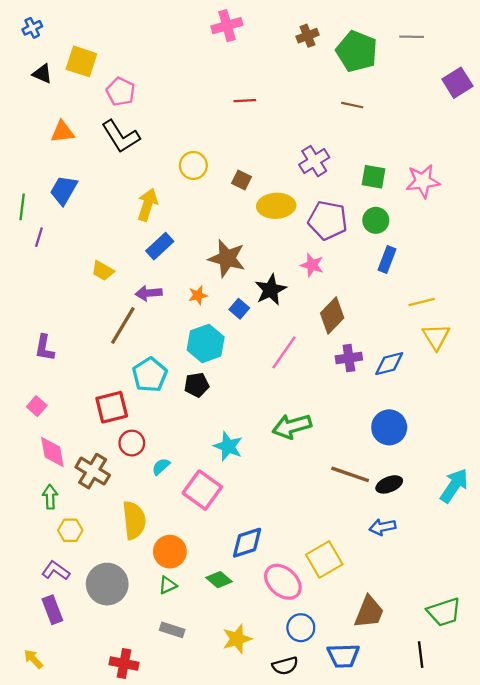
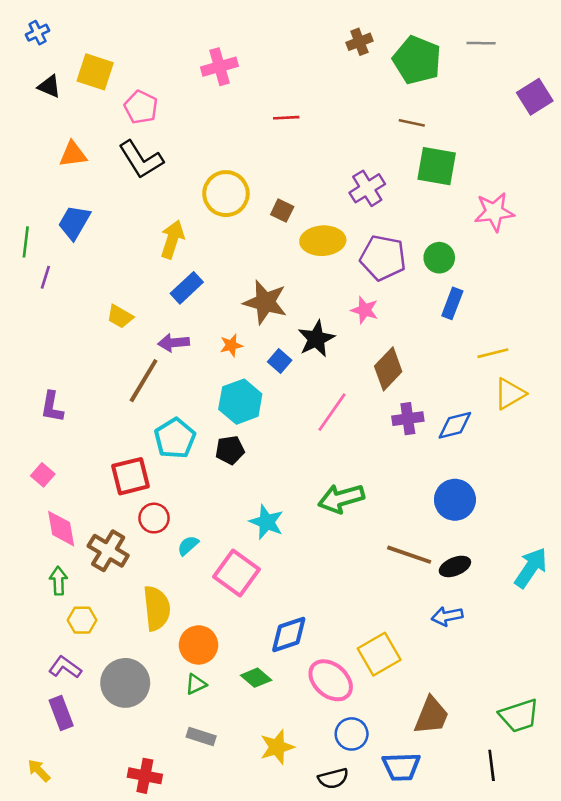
pink cross: (227, 26) -> (219, 67), moved
yellow circle: (193, 166) -> (226, 194), size x1.4
green square: (374, 177) -> (437, 166), moved, size x1.4
yellow triangle: (436, 337) -> (510, 394), turned 32

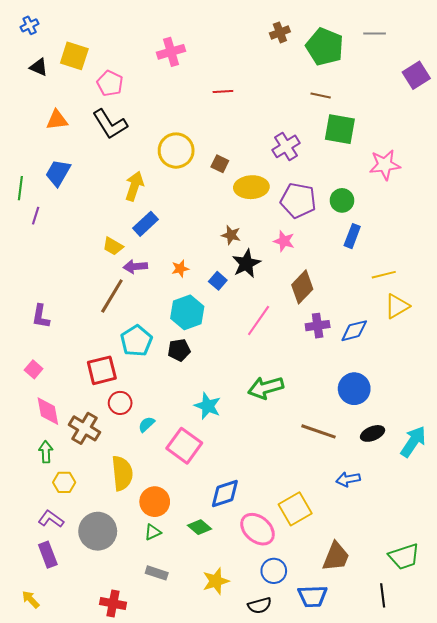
brown star: (265, 302) -> (231, 235), moved, size x0.6
yellow trapezoid: (120, 317) -> (113, 246), moved
black ellipse: (455, 566) -> (373, 433), moved

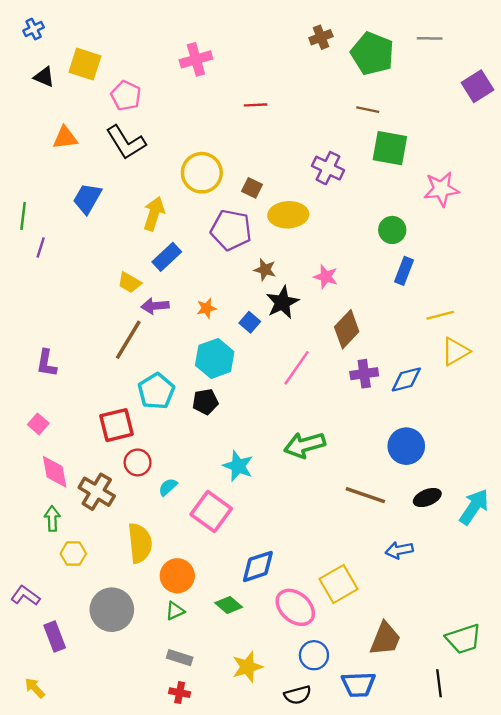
purple cross: (286, 146) -> (328, 168), turned -32
blue trapezoid: (58, 173) -> (87, 198), moved
purple pentagon: (298, 200) -> (231, 230), moved
purple L-shape: (51, 519) -> (25, 596), moved
red cross: (113, 603) -> (180, 693), moved, size x0.7

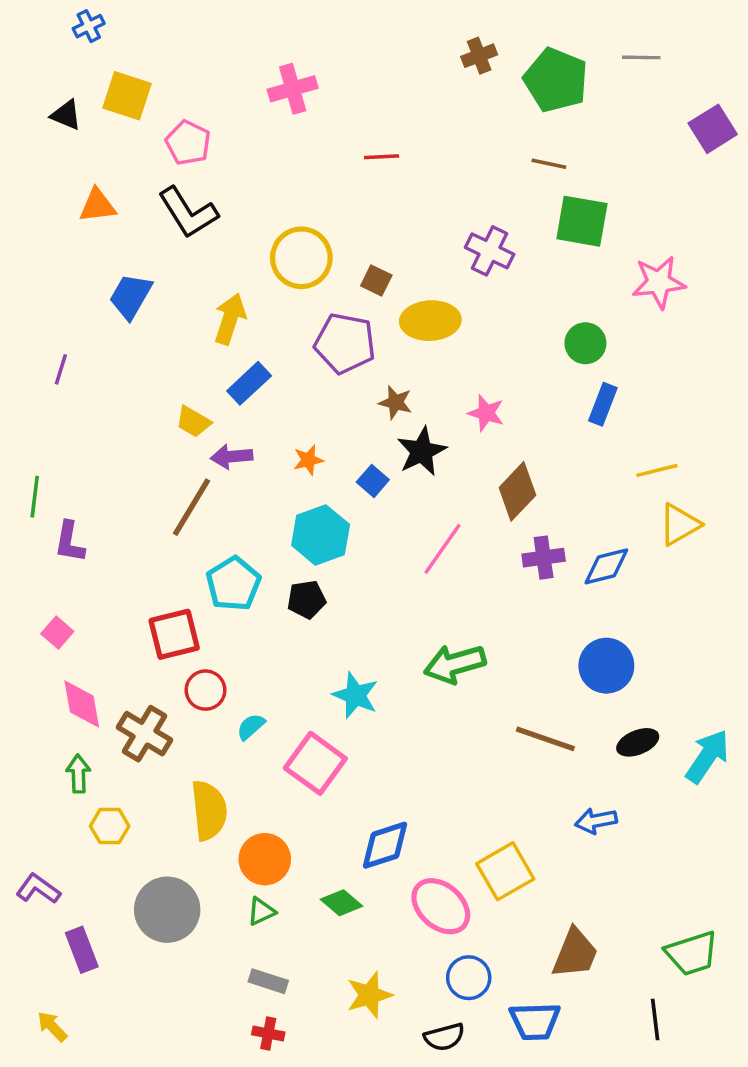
blue cross: (34, 29) -> (89, 26), moved
green line: (23, 216) -> (35, 497), moved

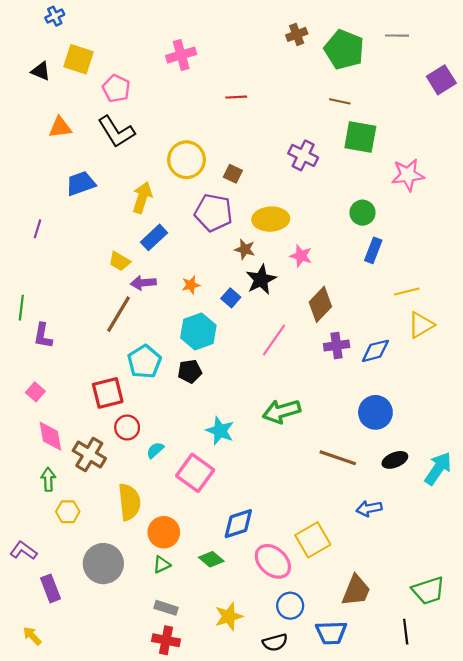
blue trapezoid: (131, 296) -> (81, 183), turned 40
yellow ellipse: (430, 321) -> (271, 219), moved
red cross: (268, 1033) -> (166, 640), size x1.4

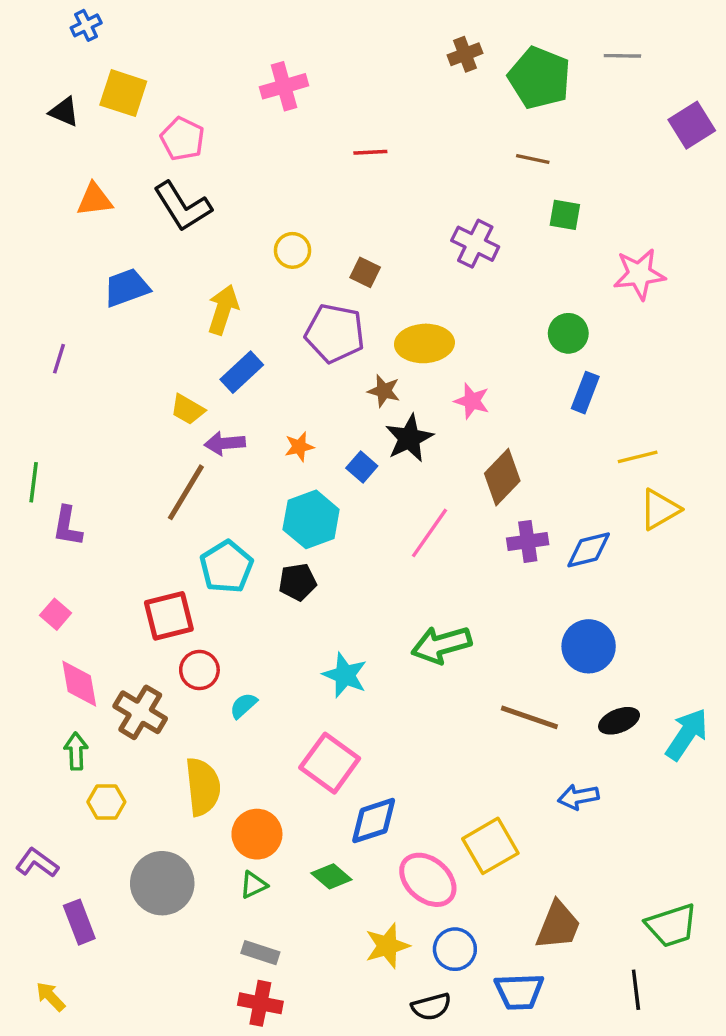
green square: (360, 137) -> (565, 215), size x0.6
yellow circle: (186, 160) -> (292, 250), size x0.6
pink square: (195, 473) -> (330, 763), moved
yellow star: (229, 616) -> (387, 946), moved

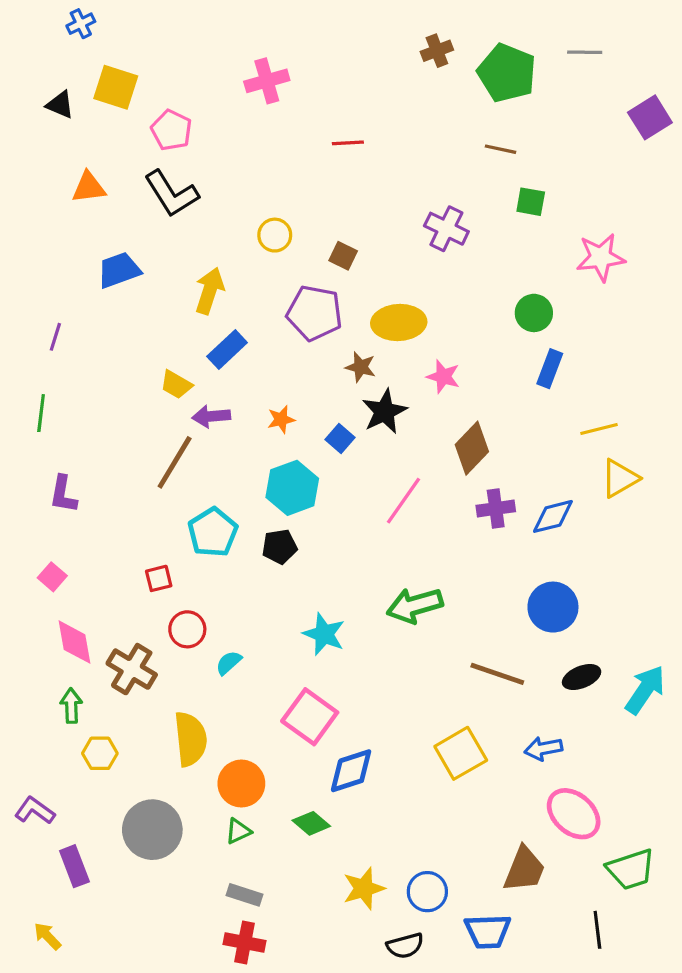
green line: (34, 482) -> (41, 413), moved
red square: (169, 616) -> (159, 578), size x0.6
yellow square: (490, 846) -> (461, 753), moved
pink ellipse: (428, 880) -> (574, 814), moved

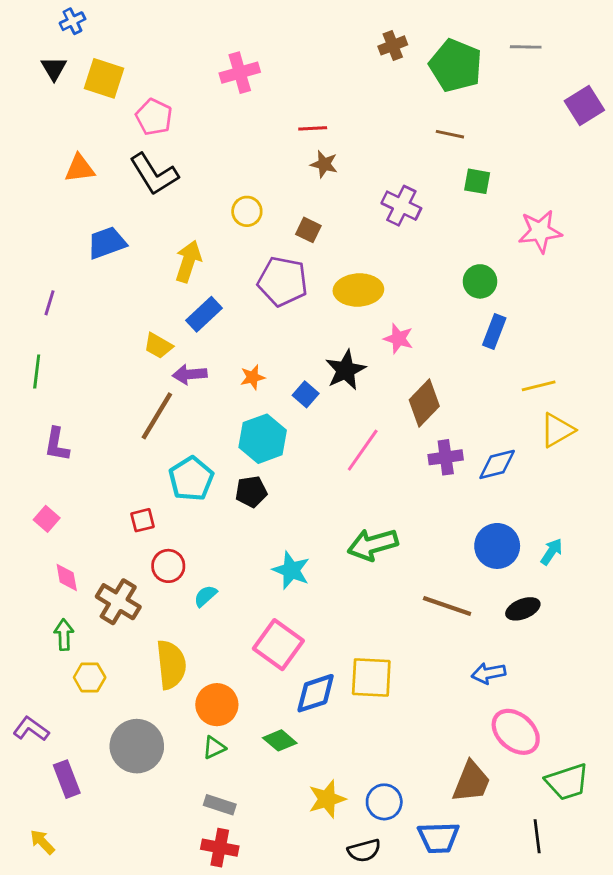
black triangle: (60, 105) -> (54, 68), moved, turned 36
brown star: (361, 367) -> (324, 164), moved
pink diamond: (74, 642) -> (67, 577), size x0.7
cyan arrow: (645, 690) -> (551, 552), moved, size x0.6
yellow square: (461, 753) -> (371, 677), moved, turned 33

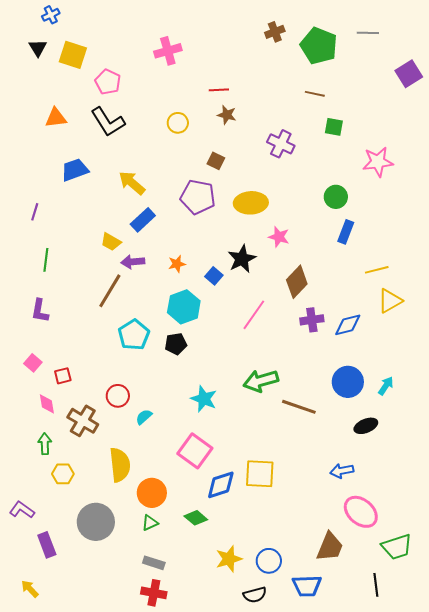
yellow circle: (247, 211) -> (178, 123), moved
yellow arrow: (188, 261) -> (132, 183), turned -68
green line: (37, 371) -> (46, 260), moved
red square: (143, 520) -> (63, 376), moved
brown line: (447, 606) -> (299, 407), moved

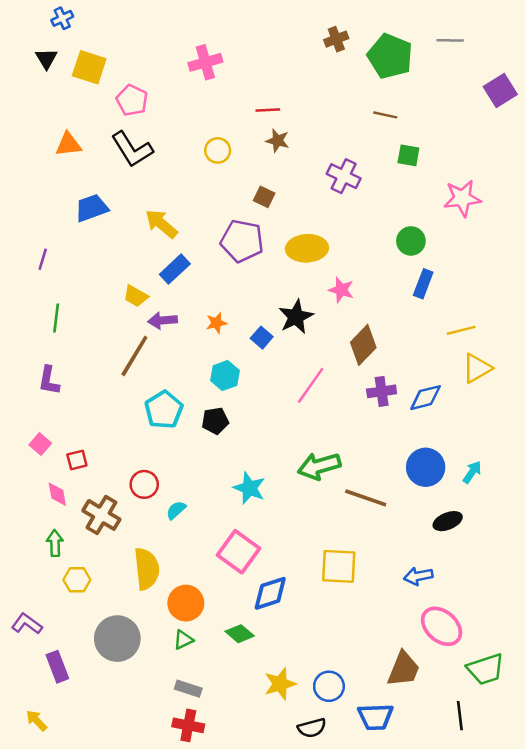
cyan hexagon: (184, 307) -> (225, 376), size x0.7
yellow square: (260, 474) -> (339, 566), moved

